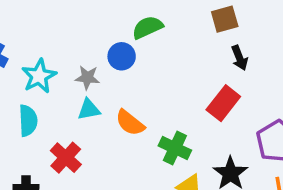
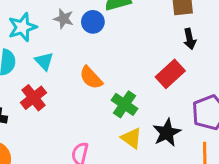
gray star: (87, 78) -> (64, 19), moved
cyan triangle: (89, 109) -> (44, 61), moved, turned 48

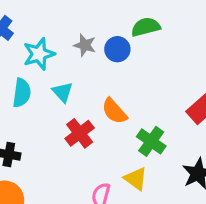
red cross: (34, 98) -> (80, 133), moved
yellow triangle: (132, 138) -> (136, 179), moved

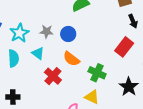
gray star: (85, 45) -> (47, 32), moved
blue circle: (117, 49) -> (68, 34), moved

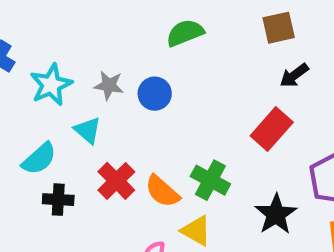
black arrow: (133, 21) -> (294, 75), turned 72
cyan semicircle: (13, 58) -> (39, 159), moved, turned 48
orange semicircle: (71, 59) -> (162, 191), moved
black cross: (13, 97) -> (58, 200), moved

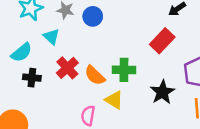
green cross: (210, 180) -> (124, 70), turned -30

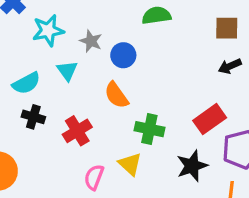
red rectangle: (162, 41) -> (210, 119), moved
red cross: (67, 68) -> (77, 131), moved
orange semicircle: (95, 75) -> (116, 95), moved

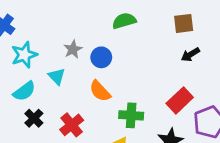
cyan star: (48, 30) -> (24, 55), moved
gray star: (91, 41) -> (73, 49), turned 30
black cross: (33, 117) -> (34, 118), turned 36

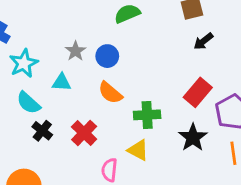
cyan triangle: (57, 76) -> (62, 82), turned -36
cyan semicircle: (24, 91) -> (28, 103), turned 85

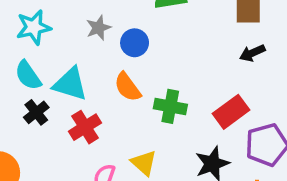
cyan triangle: (62, 82) -> (70, 84), moved, size x1.5
green cross: (147, 115) -> (170, 106), moved

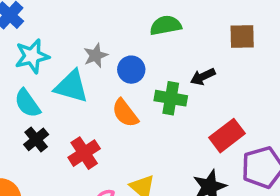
black arrow: (252, 53) -> (203, 77), moved
cyan triangle: (70, 84) -> (71, 87), moved
green cross: (170, 106) -> (171, 98), moved

